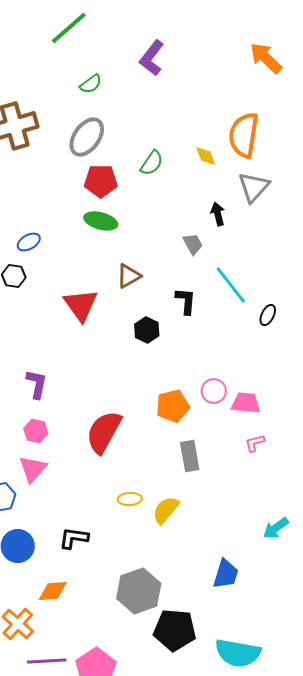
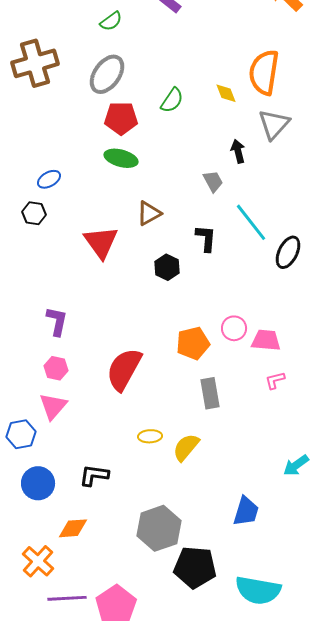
black ellipse: (268, 315) -> (288, 252), size x1.5

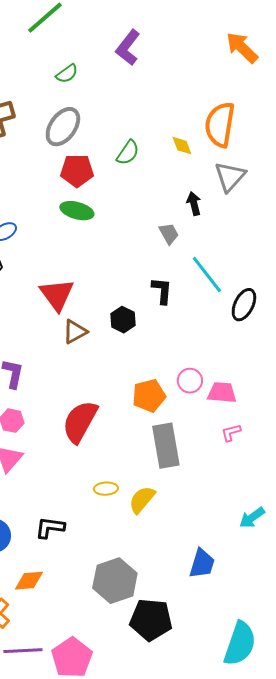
brown triangle: (149, 213) -> (75, 332), moved
gray rectangle: (210, 393) -> (166, 446), size x1.4
cyan semicircle: (258, 590) -> (240, 644), moved, turned -81

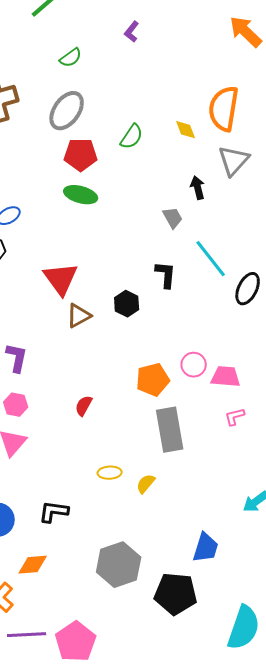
purple L-shape: (128, 48) -> (132, 32), size x0.6
red semicircle: (80, 422) -> (84, 406), size x0.5
yellow semicircle: (142, 500) -> (146, 484), size x0.7
black pentagon: (151, 620) -> (176, 594), moved

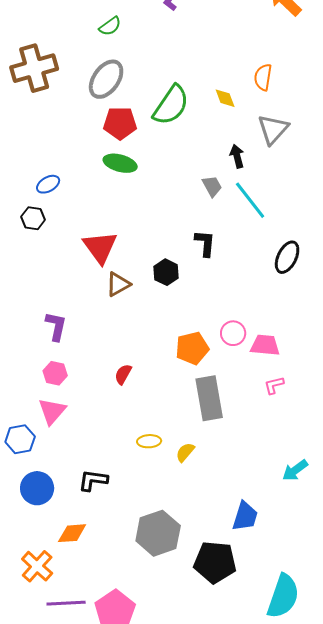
orange semicircle: (224, 109) -> (263, 77), size x0.6
green semicircle: (132, 137) -> (171, 105), size x1.6
cyan line: (211, 259) -> (250, 200), moved

